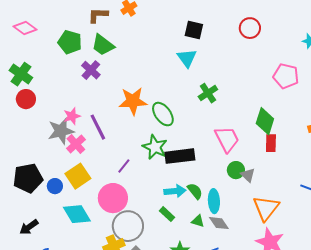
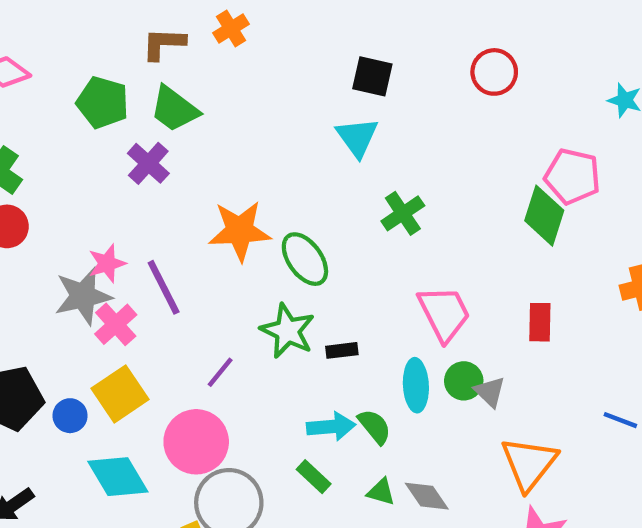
green diamond: (265, 121) -> (544, 216), moved
black rectangle: (180, 156) -> (342, 350), size x0.5
cyan ellipse: (214, 201) -> (416, 385), moved

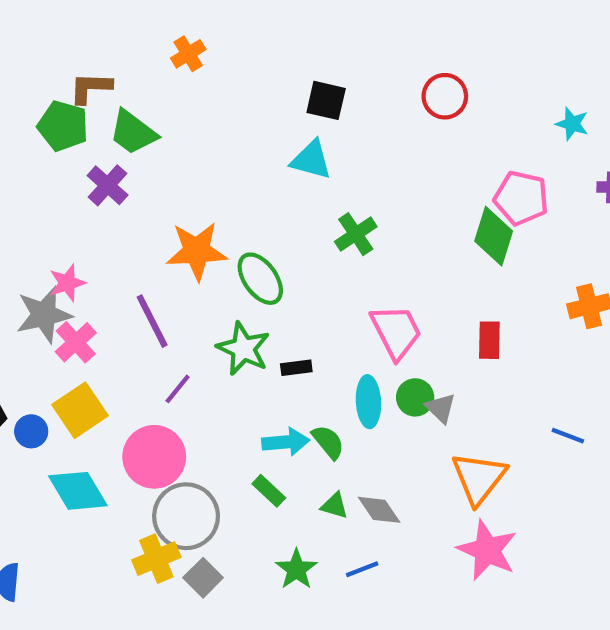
brown L-shape: (164, 44) -> (91, 88), moved
cyan triangle: (357, 137) -> (311, 160), turned -39
purple line: (164, 287) -> (152, 321), moved

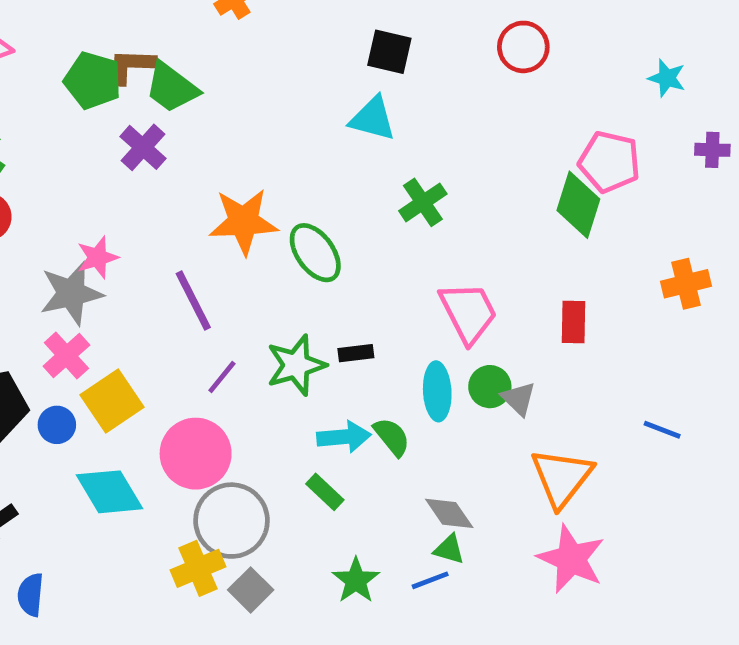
brown L-shape: (91, 88) -> (131, 66), moved
pink cross: (76, 342) -> (66, 356), moved
green star: (243, 349) -> (296, 365), moved, turned 30
green triangle: (335, 506) -> (449, 549), moved

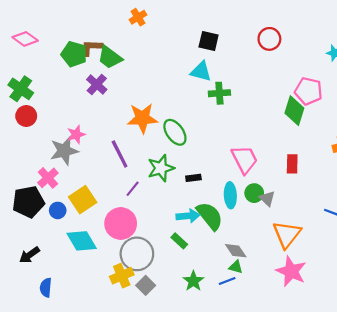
green cross: (423, 202) -> (219, 93), moved, turned 30
pink cross: (66, 356) -> (48, 178), moved
green star: (296, 365) -> (161, 168), moved
green semicircle: (392, 437) -> (210, 216), size x1.6

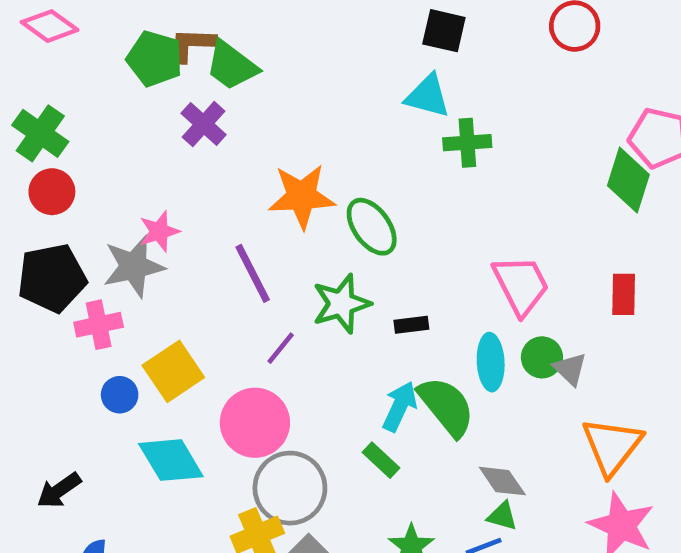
pink cross: (48, 178) -> (99, 325), turned 30
black pentagon: (28, 202) -> (52, 278), moved
cyan arrow: (188, 216) -> (400, 406), turned -60

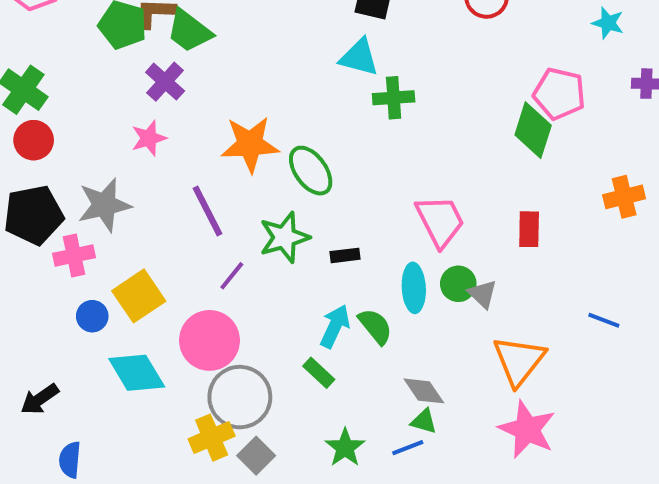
pink star: (159, 231) -> (149, 138), moved
green semicircle: (446, 406) -> (375, 326), size x0.7

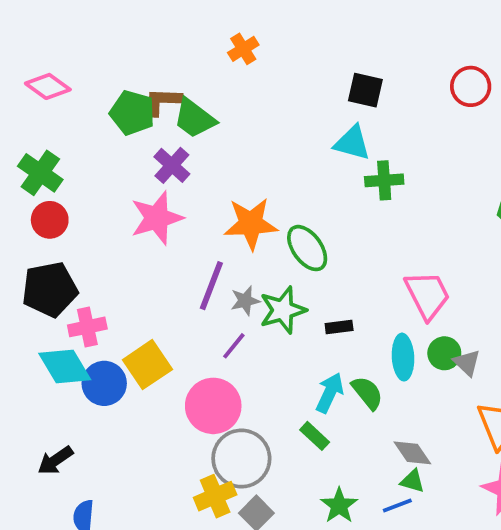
pink star: (149, 138) -> (157, 218), size x1.6
gray star: (104, 205) -> (245, 301), moved, size x0.6
purple line: (207, 211) -> (211, 286), turned 48
blue circle: (92, 316) -> (104, 383), size x1.5
cyan diamond: (137, 373) -> (65, 366), moved

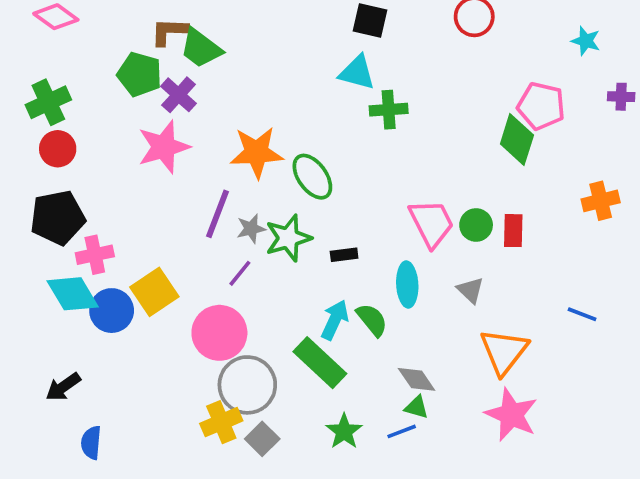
green pentagon: (132, 113) -> (139, 74), moved
green cross: (40, 173) -> (48, 102), turned 30
green circle: (444, 353) -> (476, 225), moved
green rectangle: (315, 436) -> (320, 363), size x1.8

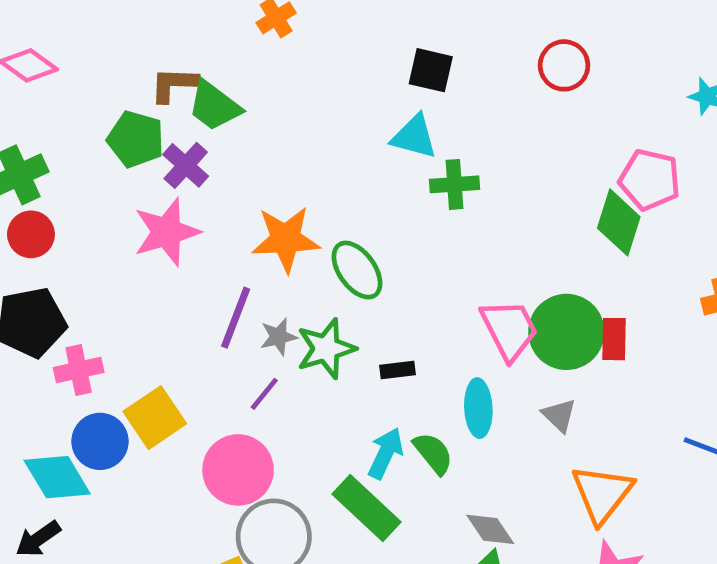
green circle: (476, 225) -> (566, 332), size x1.8
cyan diamond: (73, 294) -> (57, 477), moved

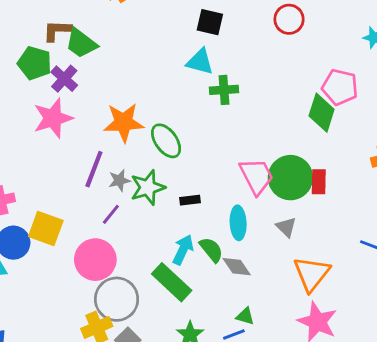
yellow square: (155, 418) -> (46, 228), turned -36
gray diamond: (490, 529) -> (237, 267), moved

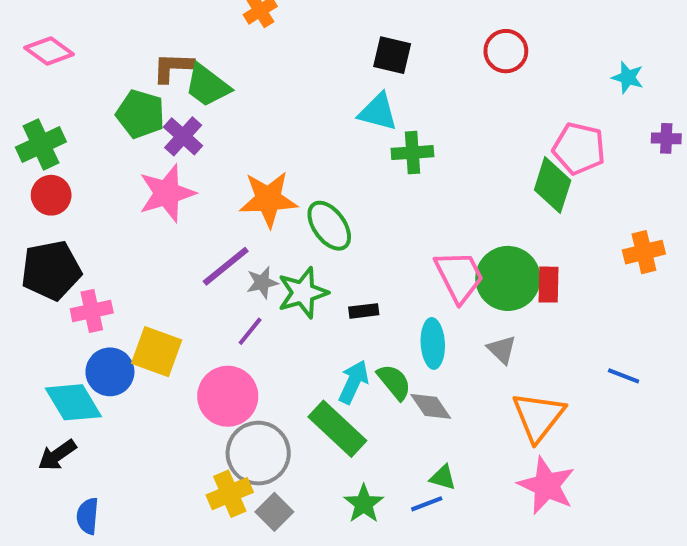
purple line: (94, 169) -> (226, 266), turned 30

